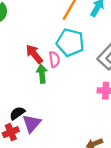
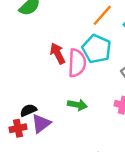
pink semicircle: (54, 59) -> (77, 63), size x1.6
green arrow: (42, 74) -> (77, 105), moved, turned 96

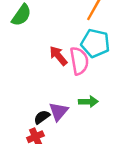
purple triangle: (41, 123) -> (59, 111), moved

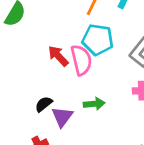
black semicircle: (42, 117) -> (44, 104), moved

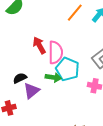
cyan pentagon: (98, 40) -> (67, 69), moved
green arrow: (94, 104) -> (53, 77), moved

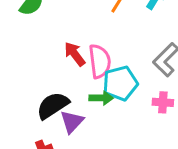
cyan pentagon: (67, 69) -> (120, 83), turned -30
black semicircle: (20, 78) -> (53, 105), size x1.6

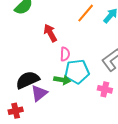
red arrow: (75, 54) -> (50, 33), moved
pink semicircle: (100, 61) -> (65, 54), size x0.6

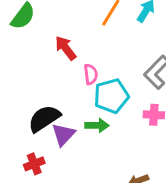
green arrow: (62, 80) -> (97, 125), moved

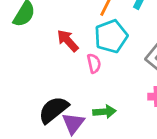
cyan pentagon: (111, 96) -> (111, 36), moved

